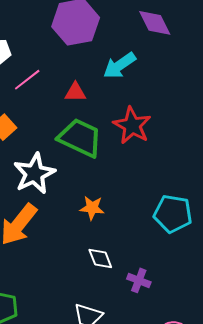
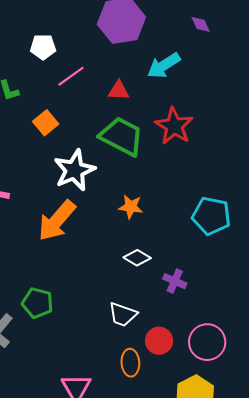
purple diamond: (155, 23) -> (201, 24), size x0.6
white diamond: (100, 259) -> (137, 258), turned -40

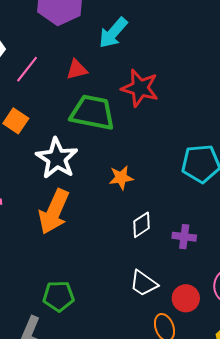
white diamond: (137, 258) -> (141, 225), turned -48
white trapezoid: (123, 315) -> (144, 283), turned 32

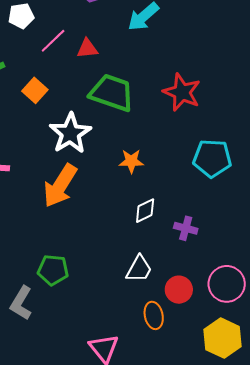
red triangle: (77, 70) -> (87, 49), moved
red star: (140, 88) -> (182, 92), moved
white trapezoid: (144, 283) -> (139, 269), turned -104

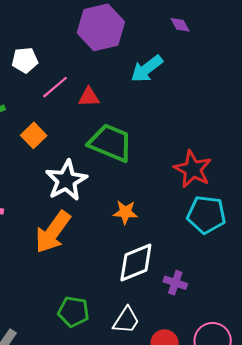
red star: (182, 92) -> (193, 169), moved
white diamond: (145, 211) -> (136, 263), size x1.6
green pentagon: (53, 270) -> (73, 312), moved

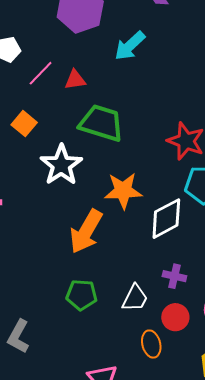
orange star: (125, 212) -> (123, 191), size x1.5
orange arrow: (53, 232) -> (86, 231), moved
white diamond: (136, 263) -> (166, 219), moved
purple cross: (175, 283) -> (174, 276), moved

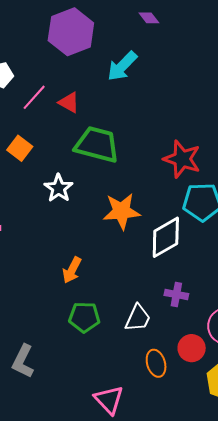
red triangle: (75, 80) -> (69, 102), turned 40
white star: (61, 165) -> (59, 188), size x0.7
orange arrow: (86, 231) -> (72, 270), moved, size x0.6
red circle: (175, 317) -> (192, 348), moved

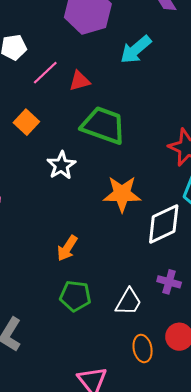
red triangle: (69, 102) -> (79, 81), turned -50

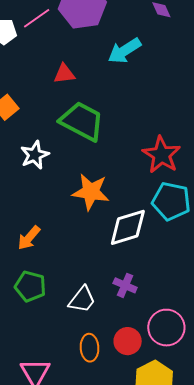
pink line: (45, 73) -> (37, 18), moved

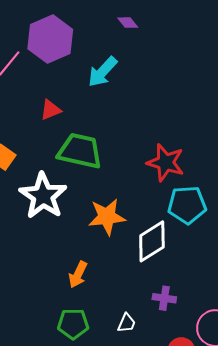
white star: (35, 155) -> (43, 196), size x1.6
orange arrow: (29, 238) -> (78, 275), moved
white trapezoid: (82, 299) -> (127, 323), size x0.7

